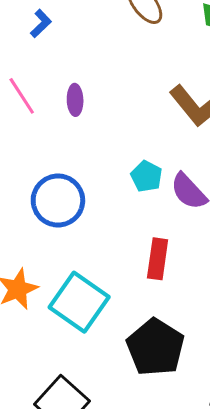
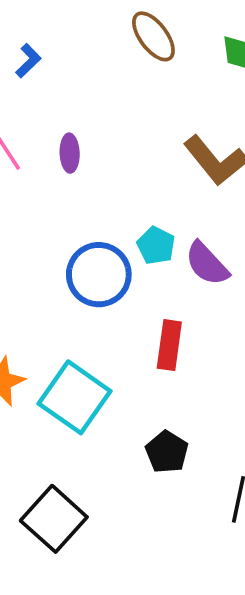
blue circle: (58, 200) -> (99, 275), moved
black pentagon: (156, 347) -> (167, 452), size x0.6

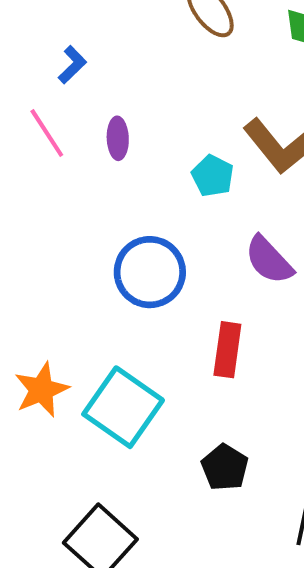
blue L-shape: (28, 61) -> (72, 65), moved
cyan pentagon: (156, 245) -> (213, 176), moved

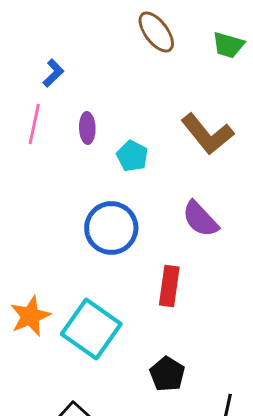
pink line: (47, 133) -> (34, 124), turned 45
cyan pentagon: (213, 176) -> (132, 156), moved

